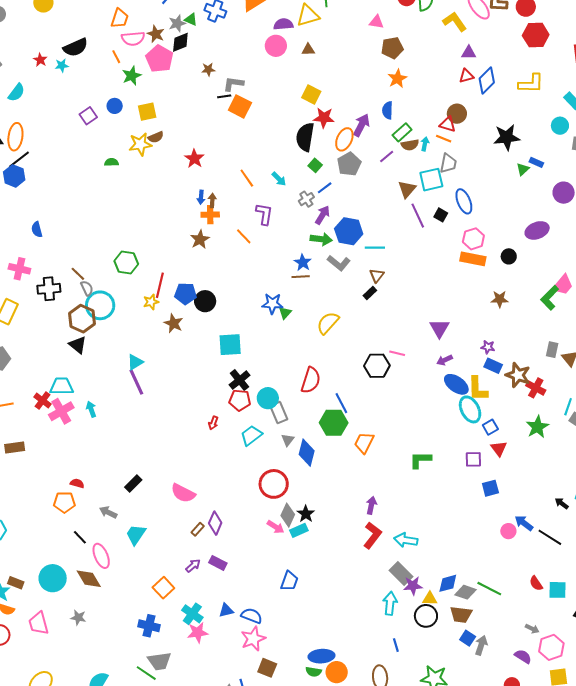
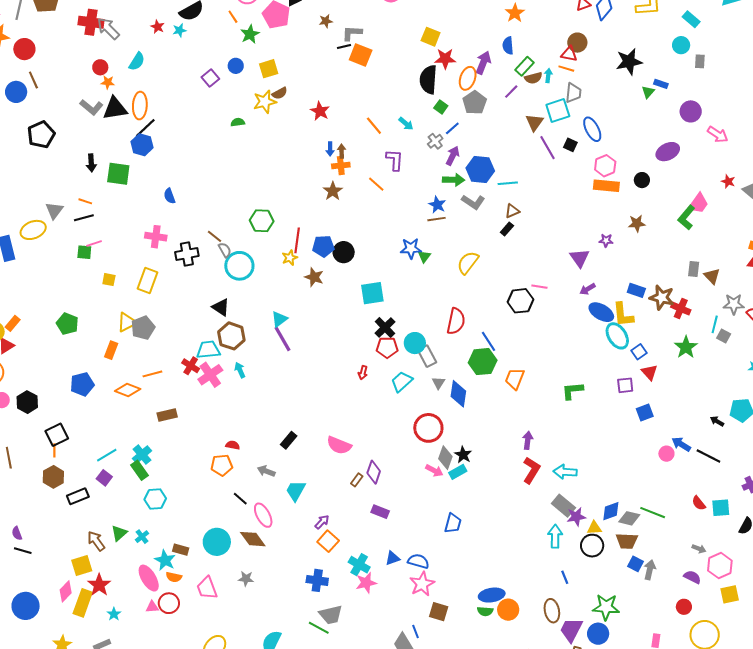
brown triangle: (377, 275) -> (512, 211), turned 35
brown hexagon: (82, 319) -> (231, 336), moved
purple star: (488, 347) -> (606, 240), moved
purple arrow: (193, 566) -> (322, 522), moved

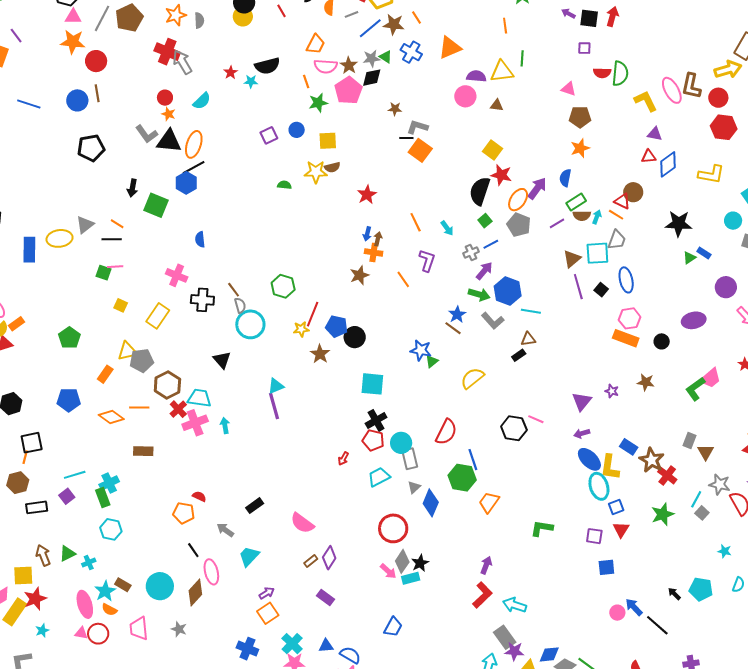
gray pentagon: (475, 103) -> (519, 225), turned -30
brown line: (436, 219) -> (453, 328), turned 30
brown hexagon: (231, 336) -> (167, 385), moved
brown diamond: (253, 539) -> (195, 592), turned 64

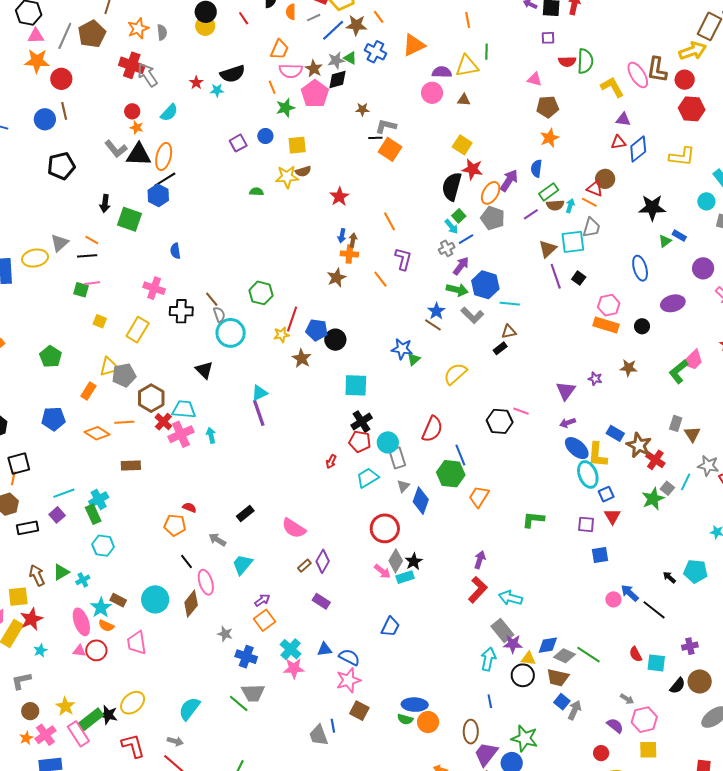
cyan arrow: (447, 228) -> (451, 227), moved
blue ellipse: (626, 280) -> (640, 268), moved
gray square: (702, 513) -> (667, 488), moved
gray star: (179, 629) -> (225, 634), moved

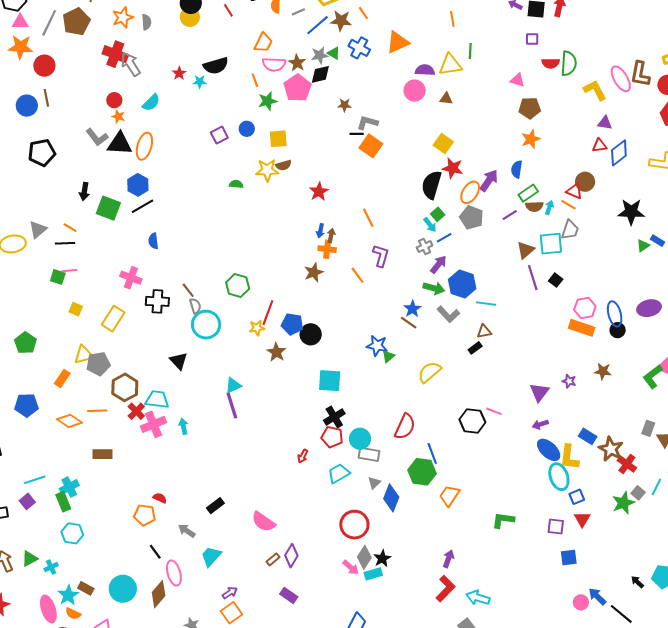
black line: (165, 180) -> (143, 206), moved
blue ellipse: (640, 268) -> (615, 314), moved
gray rectangle: (397, 458) -> (369, 454), turned -65

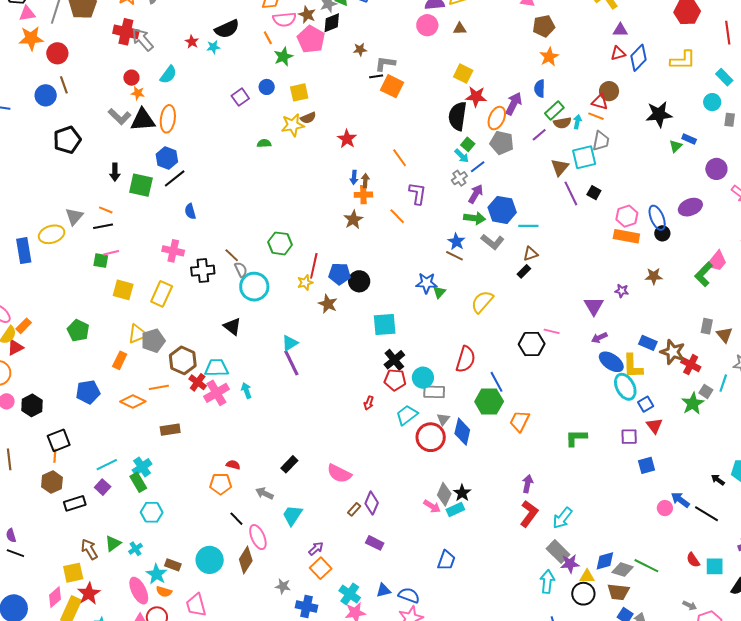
yellow square: (76, 309) -> (123, 290), size x1.5
red circle: (354, 525) -> (431, 437), moved
cyan arrow: (478, 598) -> (562, 518), turned -60

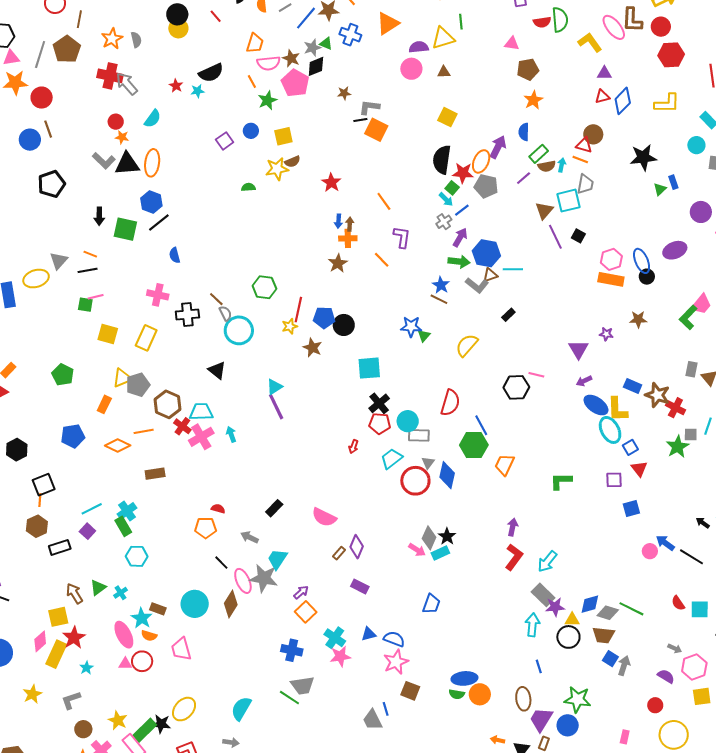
red star: (476, 97) -> (463, 173), moved
blue rectangle: (689, 139) -> (673, 182), turned 48
brown triangle: (531, 254) -> (490, 275), moved
gray square: (706, 391) -> (691, 435), turned -32
gray star: (283, 586) -> (264, 578), moved, size x1.8

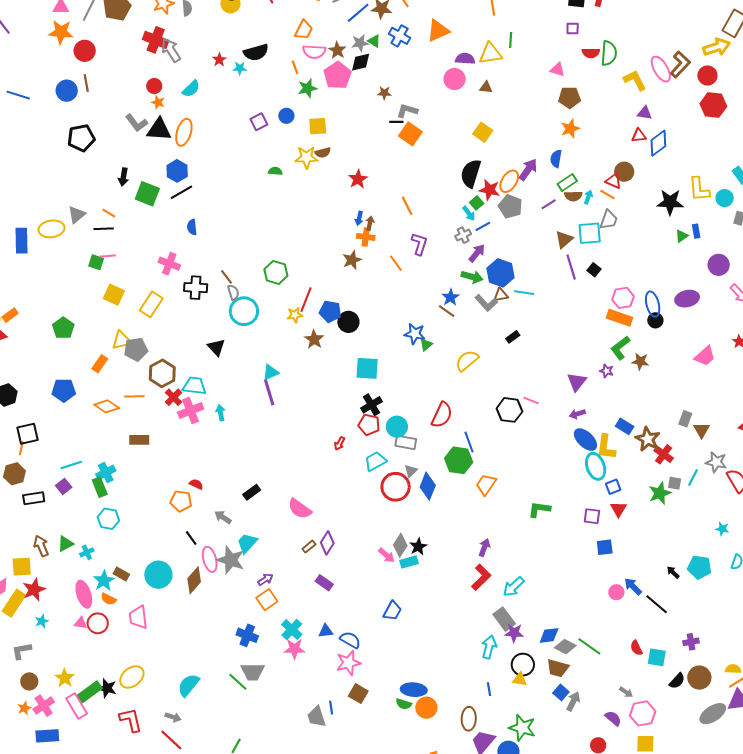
brown L-shape: (632, 20) -> (680, 64), turned -148
yellow L-shape: (667, 103) -> (699, 189), moved, turned 76
green L-shape: (688, 317) -> (620, 348), moved
yellow triangle: (572, 620) -> (520, 679), moved

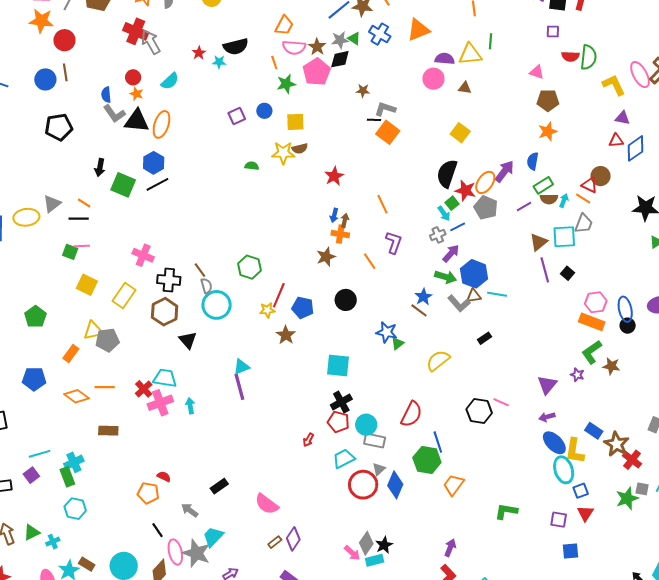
blue semicircle: (192, 227) -> (106, 95), moved
black circle: (348, 322) -> (346, 300), moved
brown hexagon: (162, 373) -> (165, 312), moved

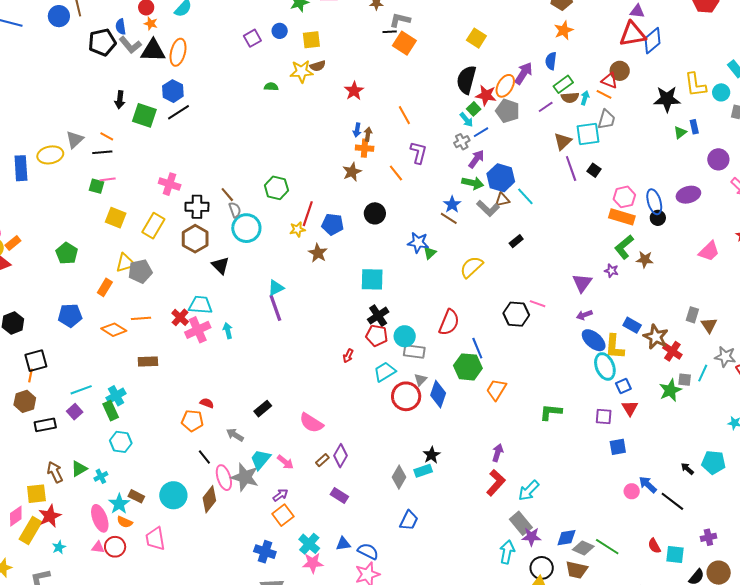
black pentagon: (59, 127) -> (102, 42), moved
red triangle: (616, 140) -> (633, 34), size x1.8
cyan line: (497, 294) -> (525, 196), turned 42
gray diamond: (366, 543) -> (399, 477), moved
pink arrow: (352, 553) -> (285, 462), moved

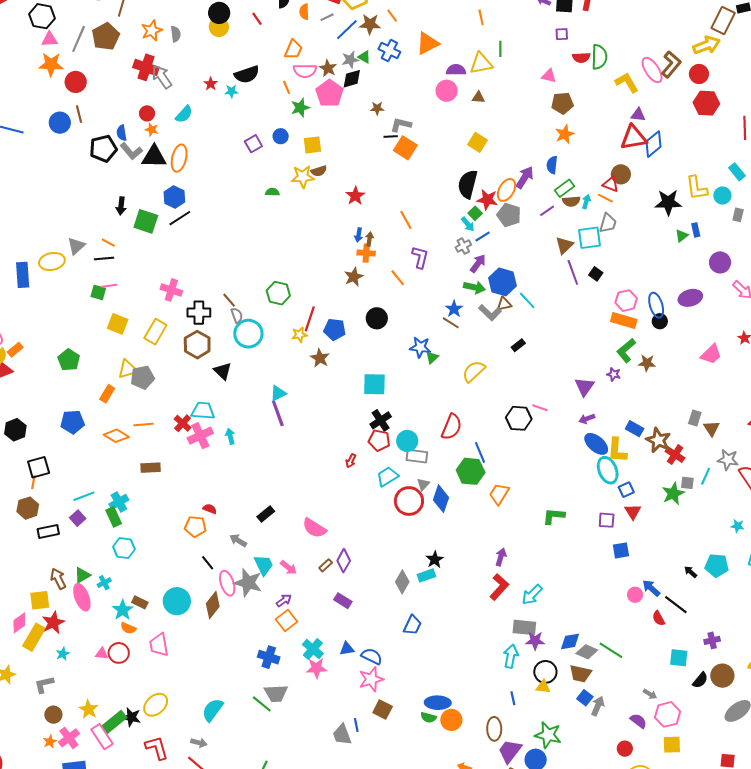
cyan trapezoid: (260, 460) -> (264, 565), turned 115
pink ellipse: (100, 518) -> (82, 597), moved
gray rectangle: (521, 523) -> (524, 627), turned -45
red semicircle: (654, 546) -> (659, 618), moved

